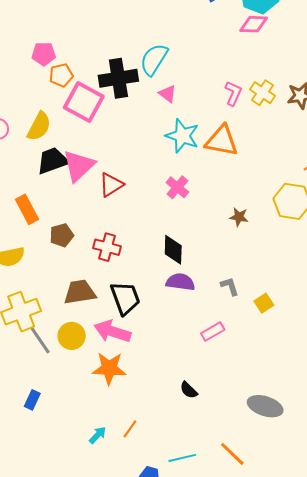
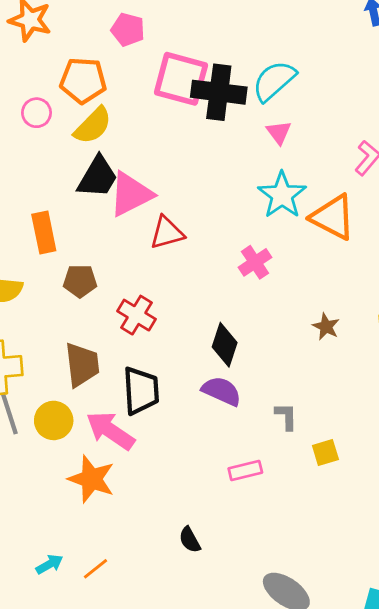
orange pentagon: (61, 75) -> (83, 80), moved, size x1.4
pink square: (84, 102) -> (181, 79), moved, turned -30
black trapezoid: (53, 161) -> (98, 177), turned 124
brown trapezoid: (80, 292) -> (82, 365), turned 76

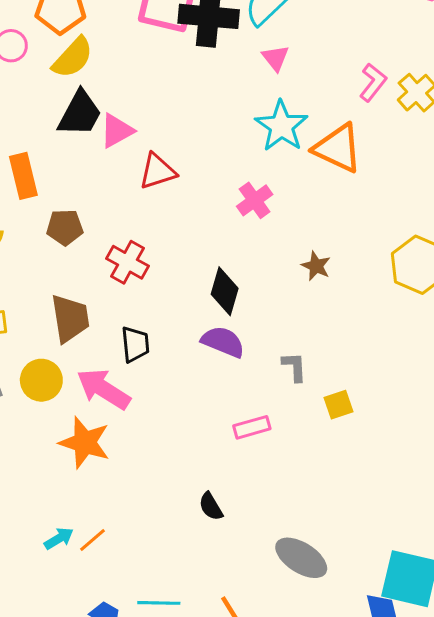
pink triangle: (131, 194) -> (117, 131), size x0.7
brown star: (326, 327) -> (316, 266), moved
black trapezoid: (141, 391) -> (135, 344), size x0.7
black semicircle: (190, 540) -> (211, 506), moved
cyan arrow: (49, 564) -> (59, 538), moved

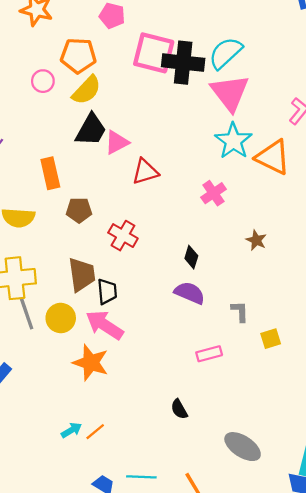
pink triangle: (275, 58) -> (230, 93), size x2.0
black diamond: (225, 291) -> (191, 257), size x0.7
black trapezoid: (135, 344) -> (107, 291), moved

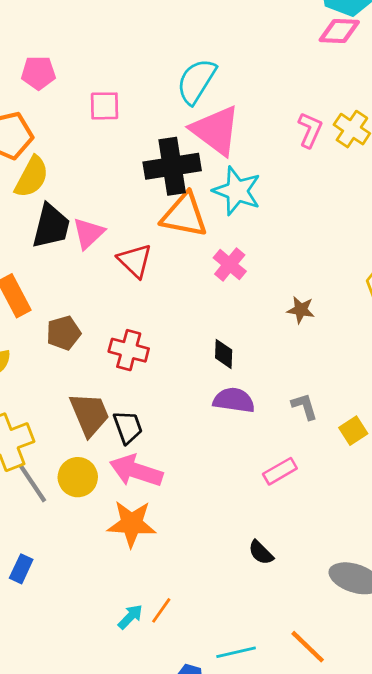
pink square: (154, 53) -> (105, 106), size x0.6
black cross: (183, 63) -> (172, 166), moved
orange triangle: (273, 157) -> (184, 215), moved
red triangle: (145, 172) -> (135, 261), turned -44

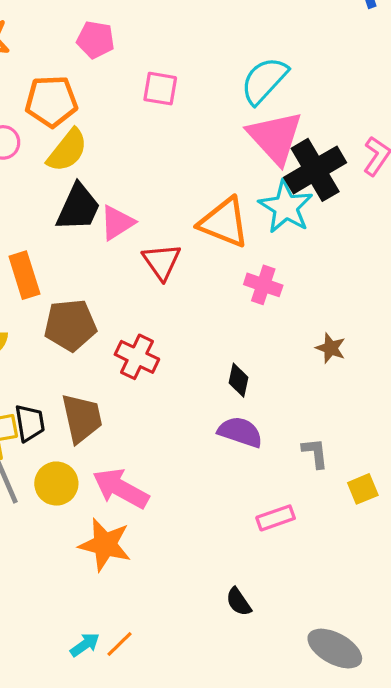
black cross: (172, 166) -> (315, 170), moved, turned -32
pink cross: (230, 264) -> (263, 285), turned -32
brown pentagon: (64, 333) -> (70, 325), size x1.4
black trapezoid: (128, 427) -> (30, 423), moved

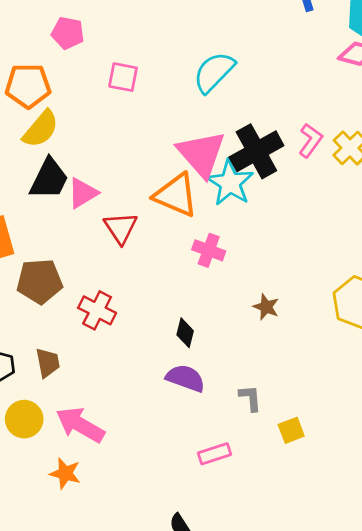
pink triangle: (275, 137) -> (201, 154), moved
brown trapezoid: (82, 418) -> (48, 363), size x0.7
orange star: (105, 545) -> (65, 473), size x0.7

